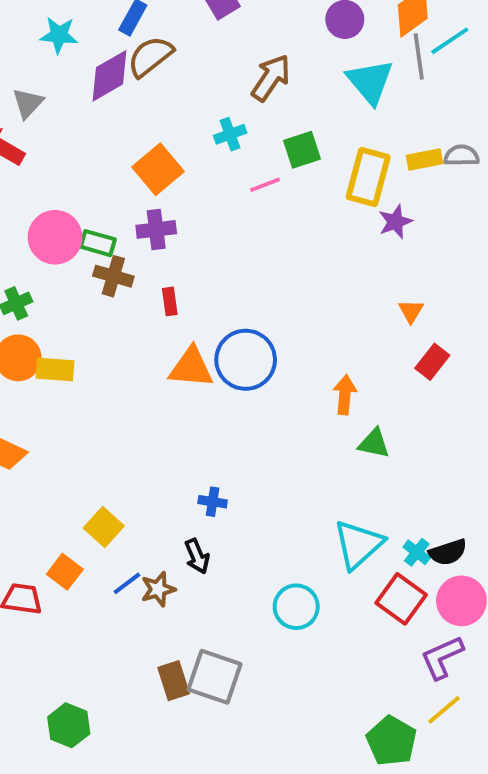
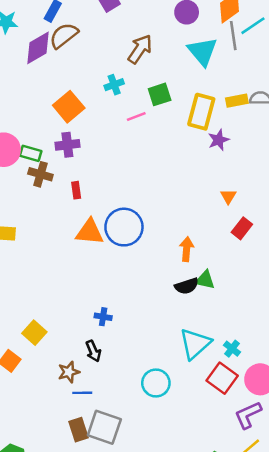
black semicircle: (448, 552) -> (187, 286), moved
blue line: (127, 583) -> (82, 393), moved, turned 36

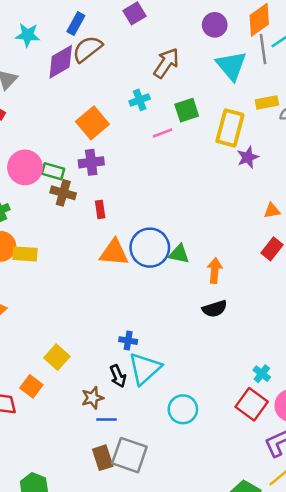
yellow rectangle: (237, 101) -> (267, 102), moved
orange triangle: (228, 196) -> (272, 211), moved, turned 49
green triangle: (205, 280) -> (179, 254), moved
cyan triangle: (195, 344) -> (145, 369), moved

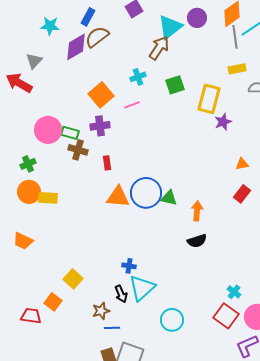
cyan triangle: (231, 66) -> (170, 27), moved, turned 32
yellow rectangle: (267, 102) -> (237, 69), moved
pink line: (163, 133) -> (132, 105), moved

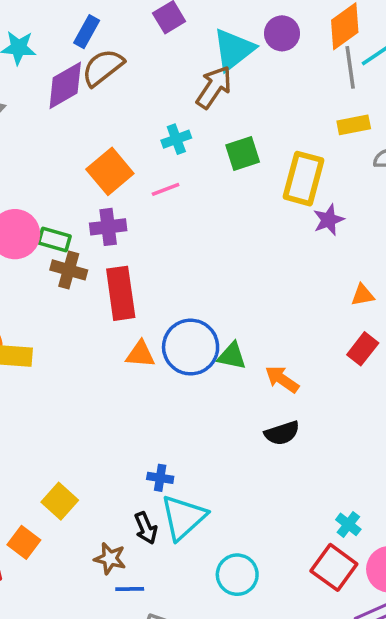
red rectangle: (107, 163) -> (121, 293), size x2.0
orange triangle: (118, 197) -> (140, 354), size x0.7
orange arrow: (197, 211) -> (282, 379), turned -60
brown star: (101, 311) -> (110, 559), turned 30

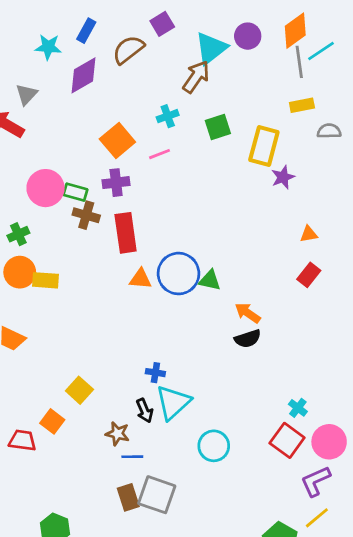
blue rectangle: (87, 32) -> (86, 31), moved
brown semicircle: (103, 67) -> (128, 50), moved
orange arrow: (282, 379) -> (248, 313), moved

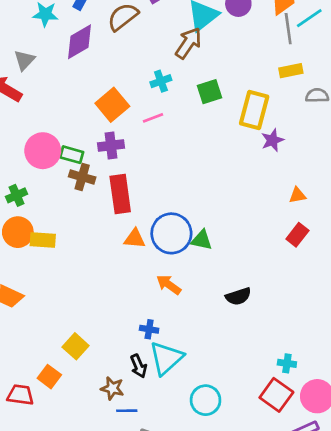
orange arrow: (248, 313) -> (169, 285), moved
cyan cross: (298, 408) -> (287, 363), turned -30

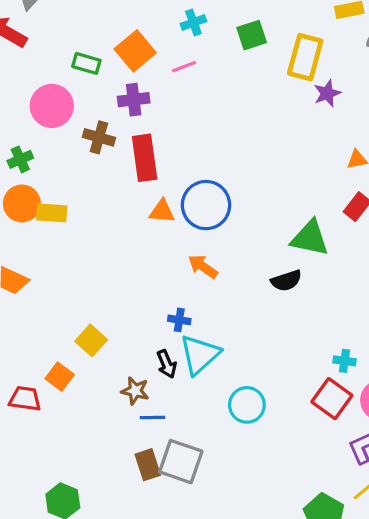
green rectangle: (72, 155) -> (86, 63), moved
green triangle: (202, 240) -> (310, 238), moved, size x1.5

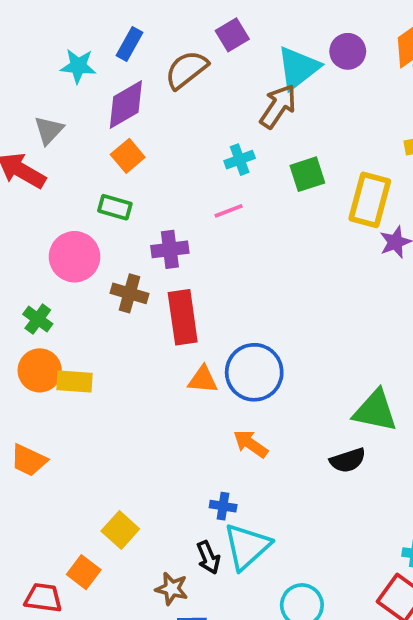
orange square: (135, 51) -> (128, 156), moved, size x0.7
green cross: (20, 159) -> (38, 319), turned -30

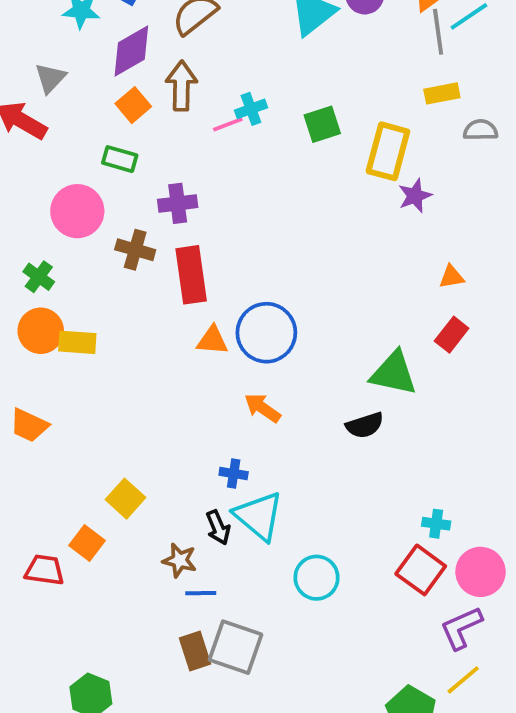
brown arrow: (278, 106) -> (181, 86), moved, turned -33
pink line: (229, 211) -> (228, 124), moved
cyan triangle: (247, 546) -> (259, 516), turned -38

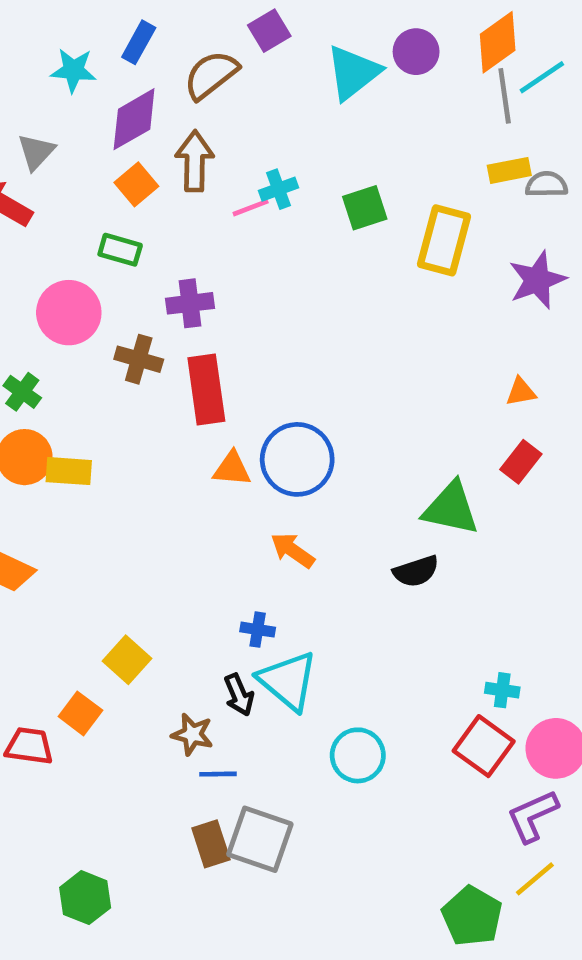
gray semicircle: (481, 130) -> (547, 184), moved
purple star: (415, 196) -> (537, 280), moved, size x1.4

